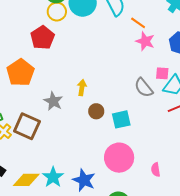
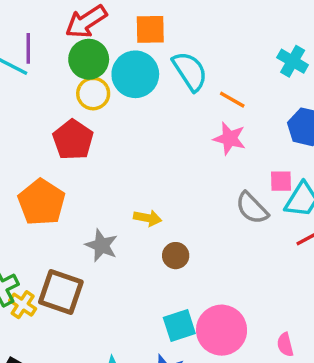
pink star: (145, 41) -> (230, 139), moved
yellow arrow: (82, 88) -> (148, 218), turned 98
cyan square: (121, 119) -> (179, 326), moved

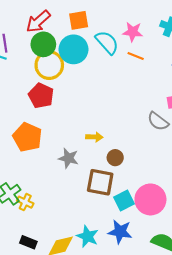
yellow circle: (93, 94) -> (49, 65), size x1.4
pink star: (230, 139) -> (133, 32), moved
brown square: (61, 292) -> (100, 182), moved

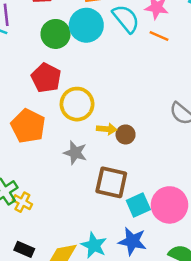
green circle: (43, 44) -> (56, 34), moved
yellow circle: (49, 65) -> (77, 104), moved
brown circle: (115, 158) -> (126, 134), moved

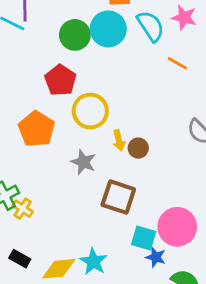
orange line: (159, 36) -> (177, 63), moved
yellow arrow: (107, 129) -> (119, 140), turned 66
cyan square: (138, 205) -> (144, 238), moved, turned 35
blue star: (132, 241) -> (156, 257), moved, size x0.7

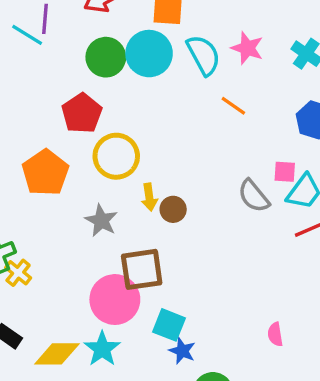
brown square: (118, 197) -> (142, 269), turned -32
pink circle: (177, 227) -> (115, 300), moved

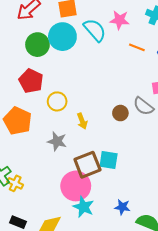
orange line: (233, 106) -> (137, 47), moved
yellow circle: (116, 156) -> (57, 101), size x0.7
brown circle: (173, 209) -> (120, 113), moved
cyan square: (169, 325) -> (109, 160), moved
cyan star: (102, 349) -> (83, 207), moved

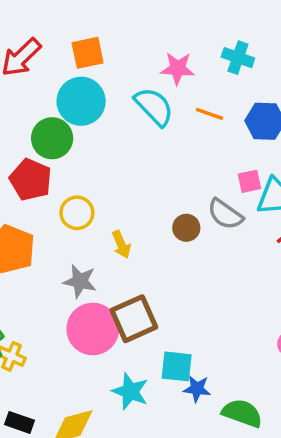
cyan semicircle: (95, 30) -> (154, 107), moved
green circle: (37, 45) -> (52, 138), moved
cyan square: (109, 160) -> (177, 366), moved
pink circle: (76, 186) -> (93, 329), moved

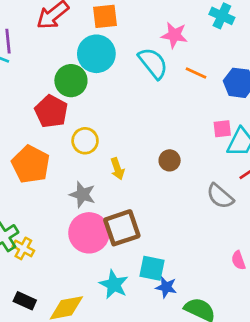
cyan cross: (238, 58) -> (222, 16), moved
gray semicircle: (225, 214) -> (220, 196), moved

